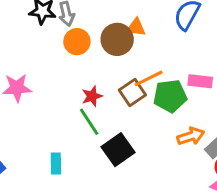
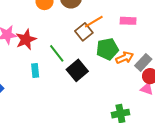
red star: (92, 96) -> (26, 39), moved, size x1.5
green pentagon: (170, 96) -> (107, 49), moved
cyan rectangle: (56, 163) -> (35, 70), moved

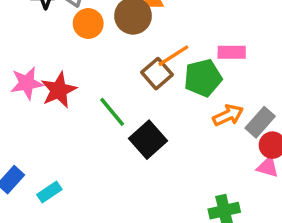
green pentagon: (107, 49) -> (203, 78), moved
cyan rectangle: (35, 70) -> (49, 192), moved, turned 64

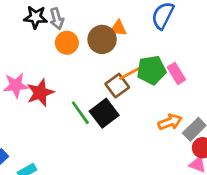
pink rectangle: (232, 52) -> (176, 73), turned 54
green pentagon: (203, 78) -> (151, 70), moved
black square: (148, 140) -> (104, 113), moved

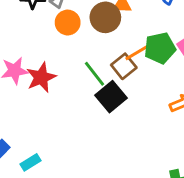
green line: (80, 113) -> (94, 74), moved

